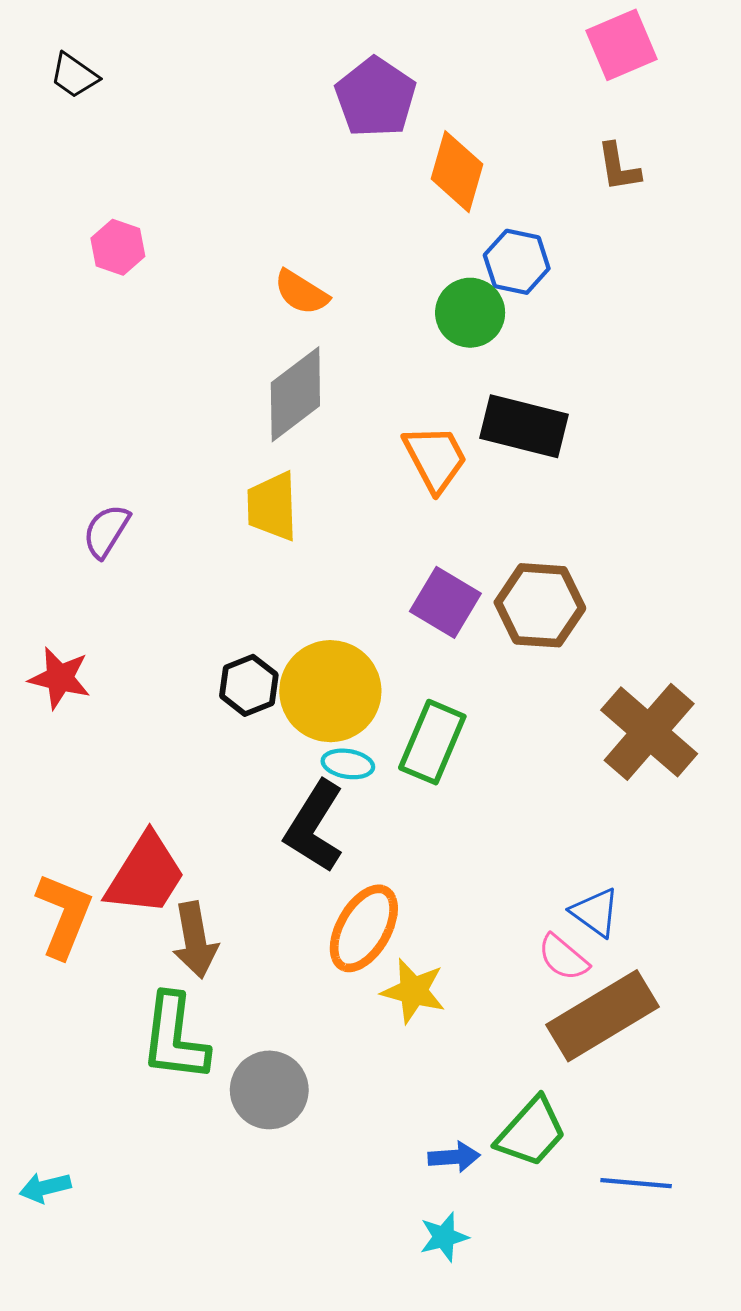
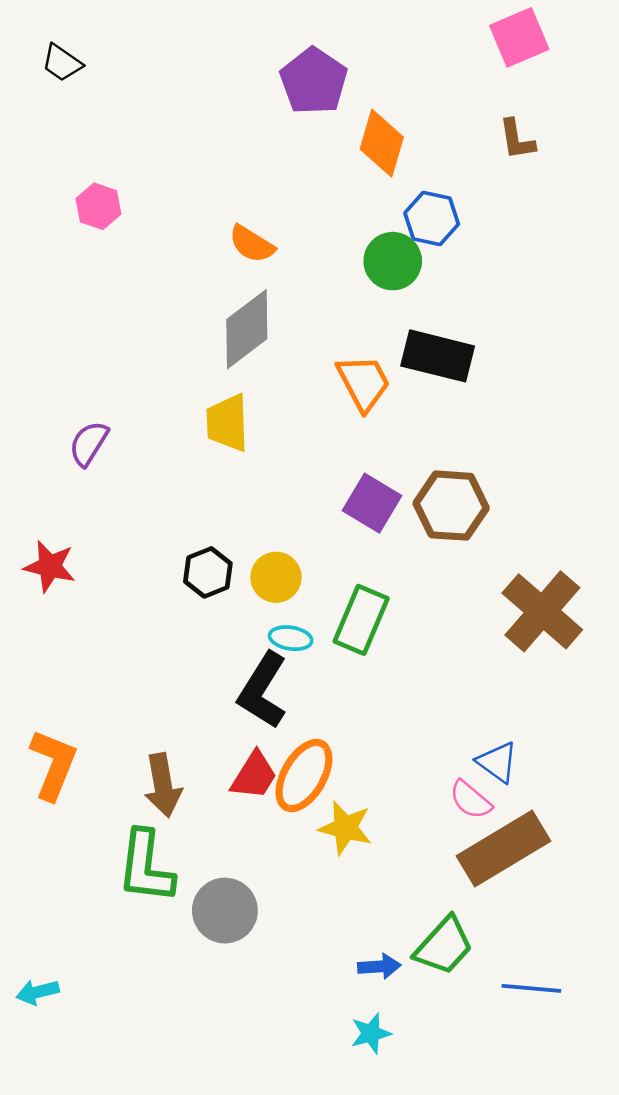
yellow circle: (330, 691) -> (276, 577), size x0.6
red trapezoid: (146, 875) -> (254, 776), moved, size x0.7

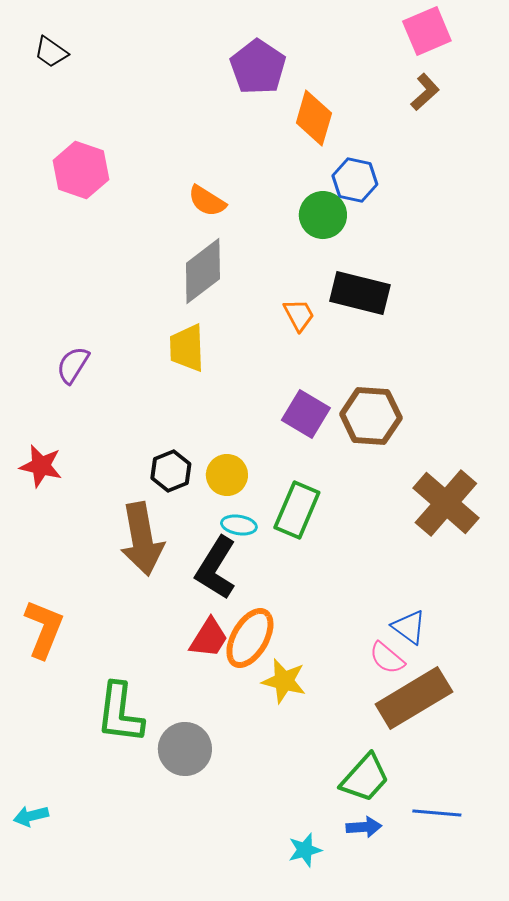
brown L-shape: (517, 139) -> (425, 92), moved, turned -123
pink hexagon: (98, 206) -> (81, 170), size x1.5
orange trapezoid: (364, 383) -> (299, 315), size x0.7
brown arrow: (163, 785) -> (142, 539), moved, size x1.4
blue arrow: (379, 966) -> (364, 827), moved

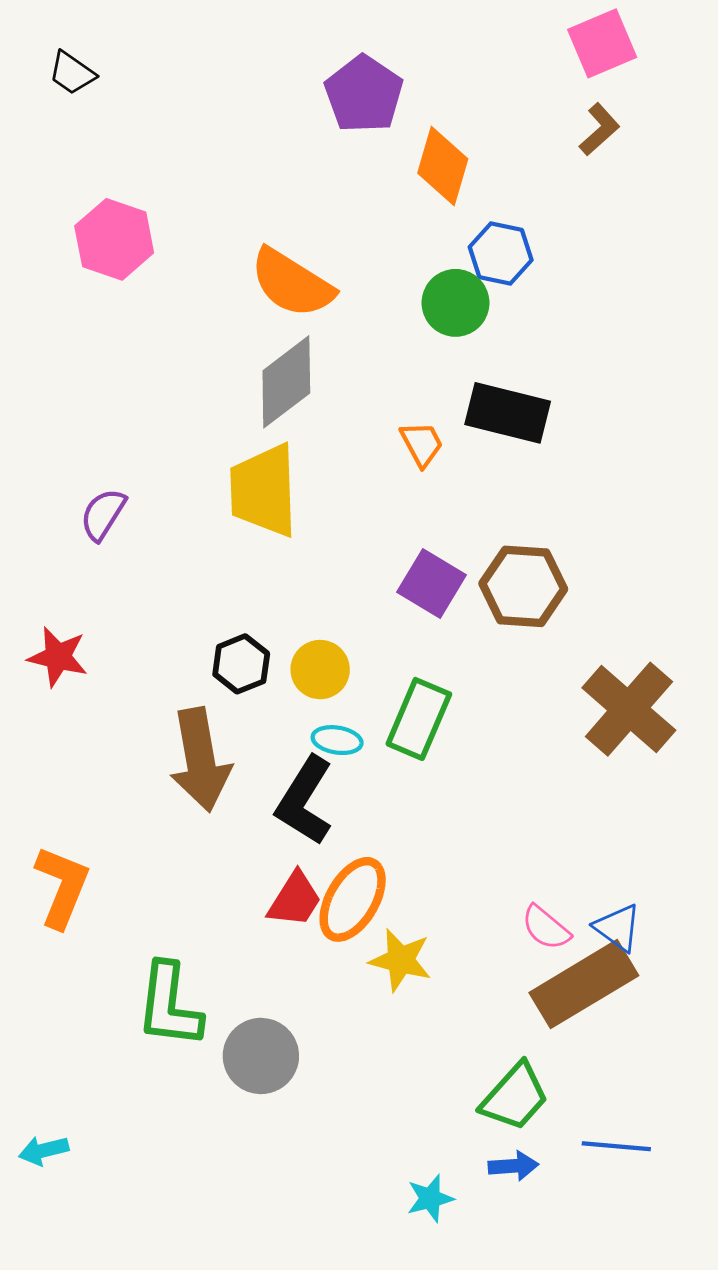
orange semicircle: (207, 201) -> (292, 283), size x1.6
yellow trapezoid: (187, 348) -> (264, 490), size x1.4
blue triangle: (409, 627) -> (618, 928), moved

